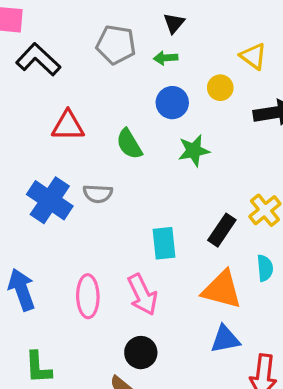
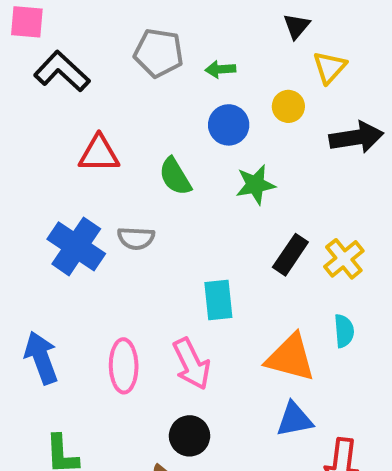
black triangle: (174, 23) -> (297, 26), moved
yellow triangle: (253, 56) -> (330, 67), turned 36
black rectangle: (222, 230) -> (290, 255), moved

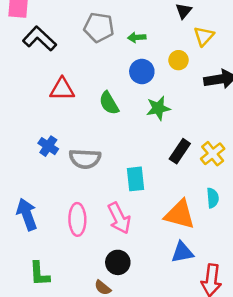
gray semicircle: (136, 238) -> (85, 159), moved, size x1.4
blue cross: (76, 246) -> (48, 146), size x0.6

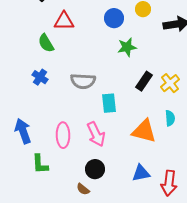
red triangle: (62, 89) -> (64, 21), moved
green semicircle: (109, 103) -> (46, 43), moved
gray semicircle: (85, 159) -> (83, 81), moved
blue triangle: (182, 252) -> (141, 173), moved
green L-shape: (39, 274) -> (40, 164), moved

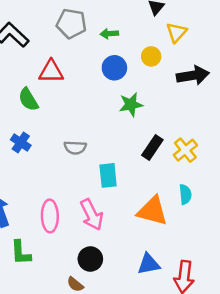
gray semicircle: (83, 81) -> (75, 148), size x0.7

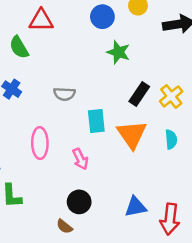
green star: (131, 105) -> (118, 52), turned 30
orange triangle: (152, 211) -> (132, 134), moved, turned 40
pink arrow: (92, 215) -> (80, 159), size x0.7
pink ellipse: (50, 216) -> (40, 143), moved

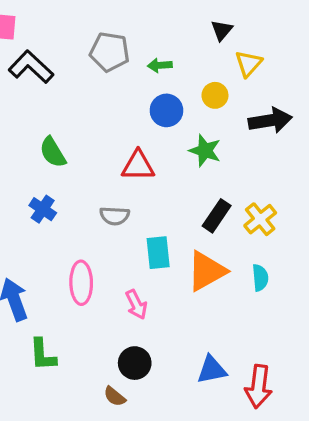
red triangle: (41, 20) -> (138, 166), moved
green star: (118, 52) -> (205, 151), moved
orange triangle: (132, 134) -> (207, 271), turned 36

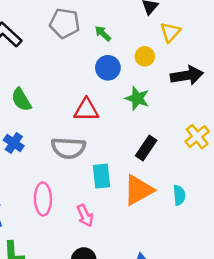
green arrow: (160, 65) -> (103, 33), turned 48
gray semicircle: (115, 216) -> (68, 148), size x1.5
yellow cross: (260, 219) -> (197, 137), moved

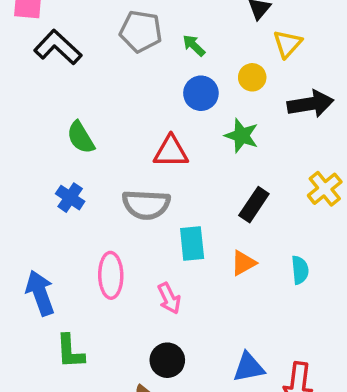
orange triangle: (138, 190) -> (243, 263), size x0.6

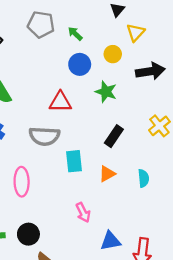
pink arrow: (169, 298) -> (83, 212), moved
black circle: (167, 360) -> (28, 234), moved

